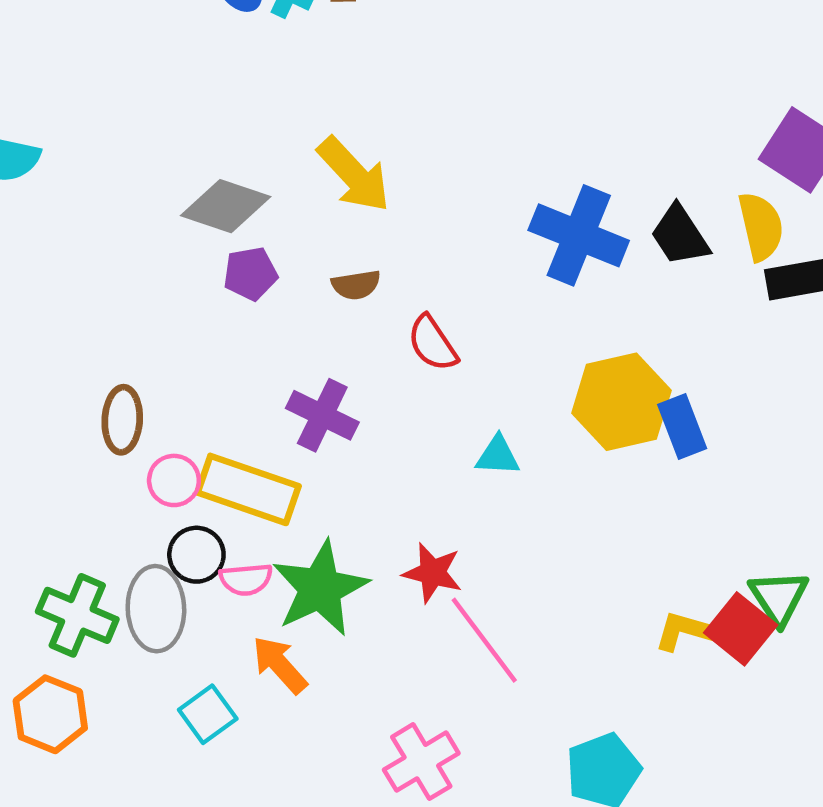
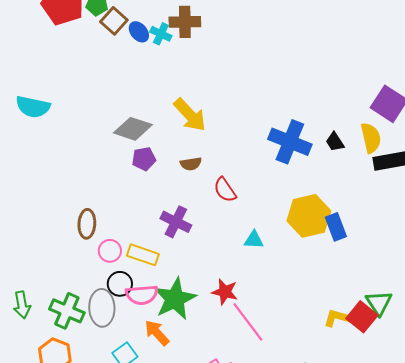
black trapezoid: (680, 235) -> (335, 142), size x0.7
yellow rectangle: (248, 489) -> (143, 255), size x0.7
pink semicircle: (246, 579) -> (142, 295), size x1.4

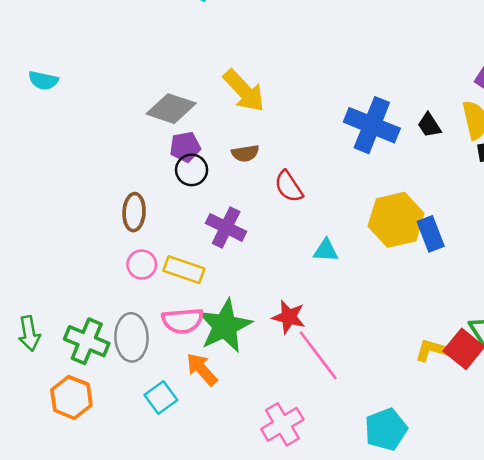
cyan semicircle: (33, 107) -> (43, 80), size x0.7
brown ellipse: (87, 224) -> (134, 212), moved
black circle: (120, 284) -> (192, 170), moved

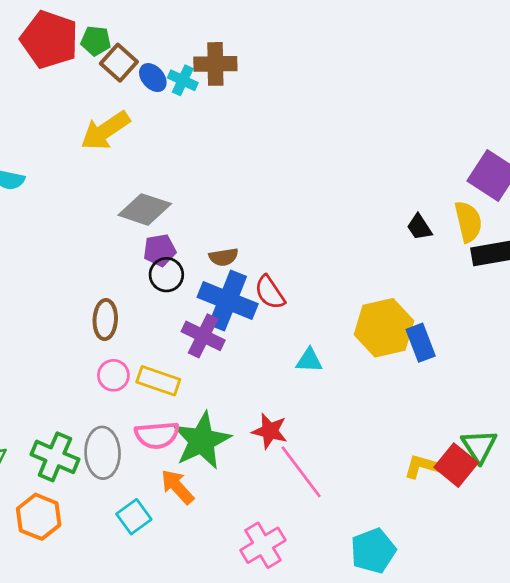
yellow arrow: (244, 91) -> (105, 131), moved, turned 99
blue cross: (372, 125) -> (228, 301), moved

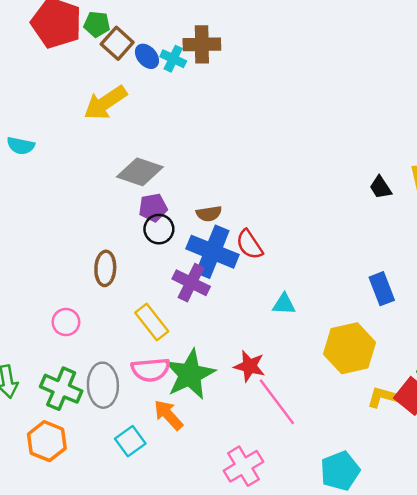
yellow hexagon: (384, 328) -> (350, 348), moved
pink circle: (113, 375) -> (66, 322), moved
yellow rectangle: (158, 381) -> (152, 322), turned 33

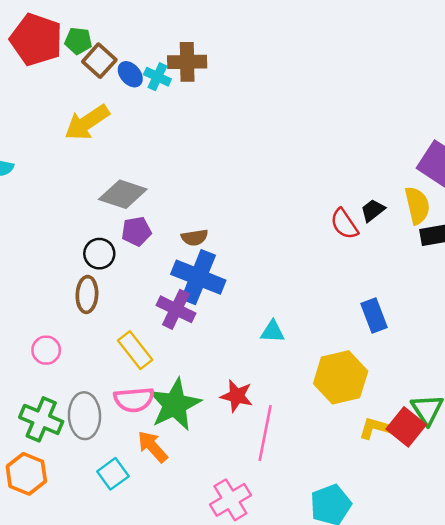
black trapezoid: (381, 187) -> (373, 210), turned 85
black circle: (159, 229) -> (99, 254), moved
red semicircle: (249, 245) -> (344, 224), moved
pink line: (277, 402) -> (265, 433), turned 48

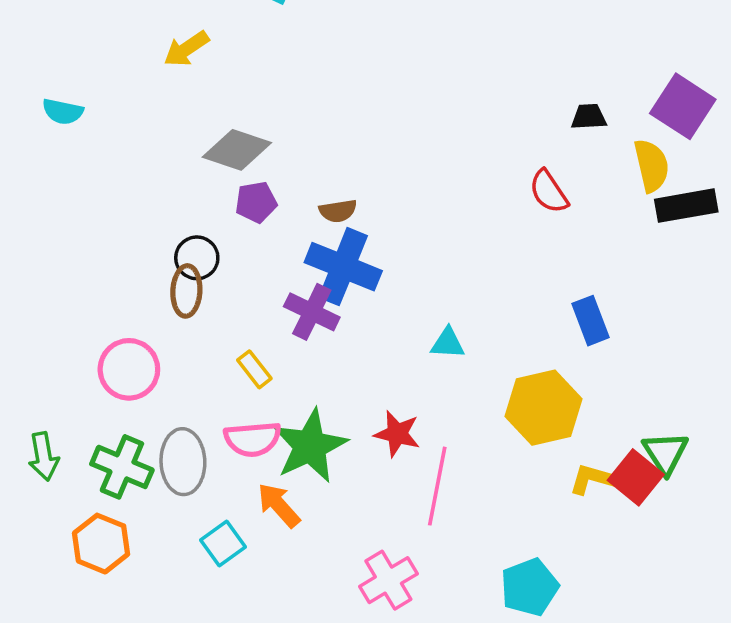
yellow arrow: (87, 122) -> (186, 49), size x0.7
black trapezoid: (373, 210) -> (589, 117), moved, turned 35
black circle: (99, 254) -> (197, 258), moved
pink circle: (46, 350) -> (129, 369), size x1.5
yellow rectangle: (135, 350) -> (254, 369), size x0.7

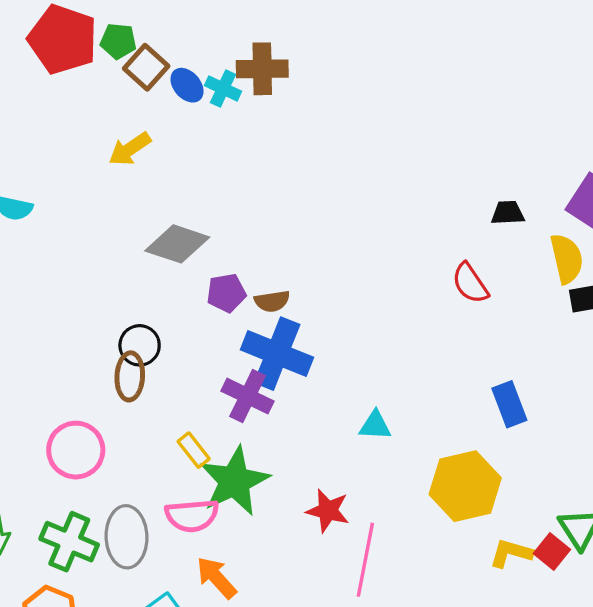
purple pentagon: (256, 202) -> (226, 293), moved
green star: (310, 446) -> (234, 481), moved
red square: (636, 477) -> (552, 552), size x0.7

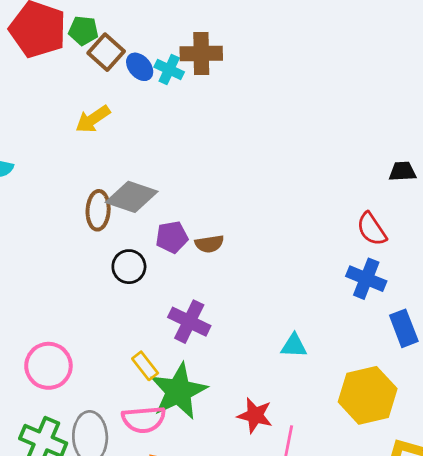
black circle: (140, 345) -> (129, 267), moved
blue cross: (277, 354) -> (366, 279), moved, size x0.7
brown ellipse: (130, 376) -> (98, 210), moved

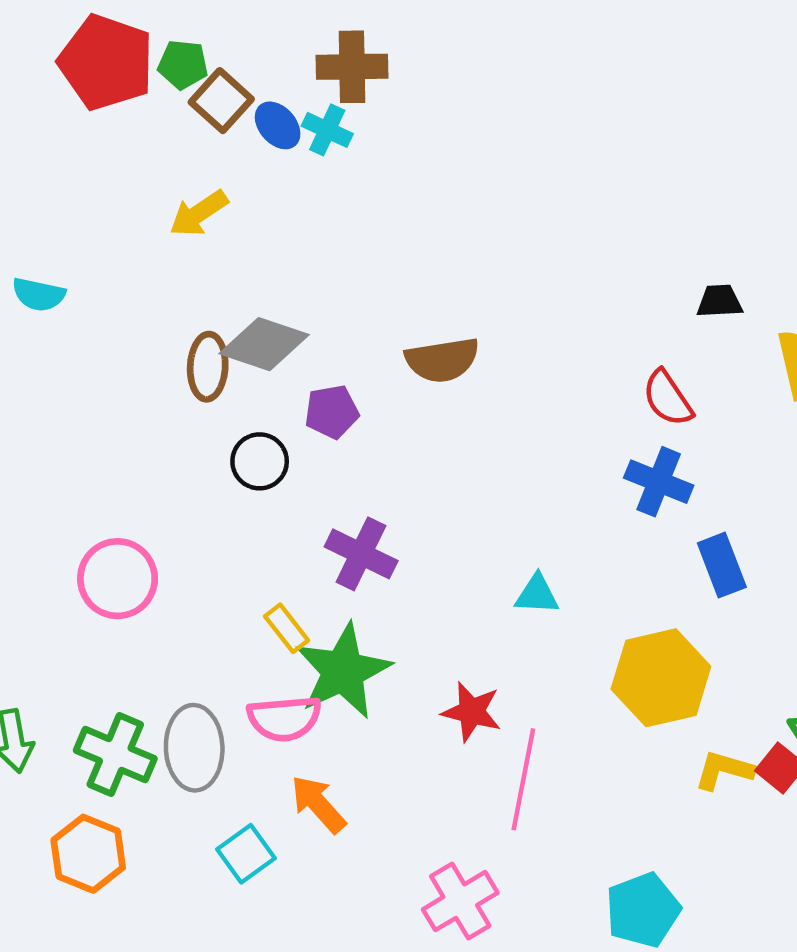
brown cross: (201, 53) -> (352, 67), moved
brown semicircle: (209, 244) -> (442, 360), moved, size x1.5
pink circle: (48, 366) -> (118, 579), moved

